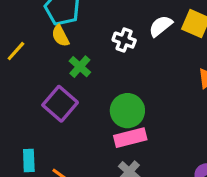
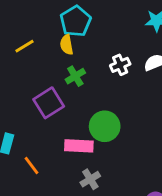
white cross: (124, 40) -> (120, 65), turned 30
pink rectangle: (130, 138) -> (79, 146), moved

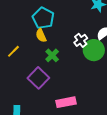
yellow line: (25, 46) -> (13, 51), moved
green circle: (105, 126) -> (94, 50), moved

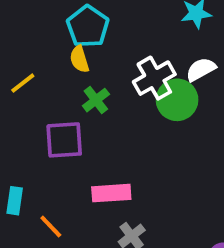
white cross: (81, 40) -> (154, 78), size x1.5
purple square: (38, 78) -> (64, 140), turned 35

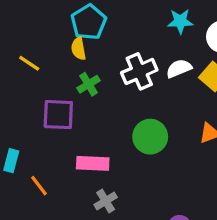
yellow line: (23, 83) -> (29, 63), turned 65
green circle: (177, 100) -> (150, 137), moved

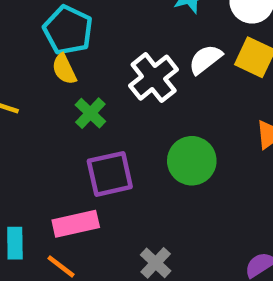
purple square: (58, 115) -> (110, 174), moved
pink rectangle: (93, 163) -> (76, 224), moved

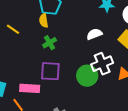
white semicircle: (205, 59) -> (94, 34), moved
white cross: (154, 78) -> (102, 64), moved

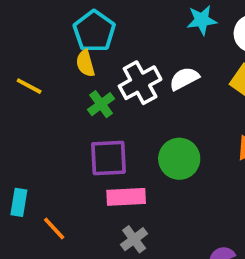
white cross: (102, 64) -> (140, 83), moved
pink rectangle: (30, 88) -> (126, 197), moved

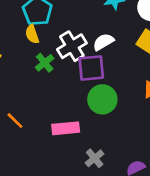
purple square: (109, 158) -> (91, 68), moved
orange line: (54, 228) -> (15, 121), moved
gray cross: (134, 239) -> (95, 158), moved

